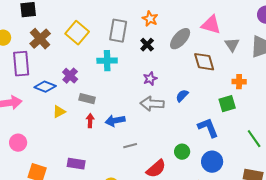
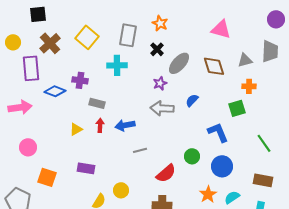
gray ellipse: (180, 39) -> (179, 63), moved
gray triangle: (232, 45) -> (245, 60), moved, turned 49
purple cross: (70, 76) -> (80, 80), turned -35
yellow triangle: (59, 112) -> (76, 129), moved

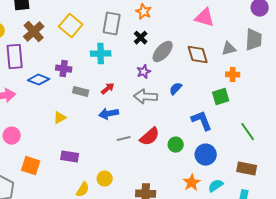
red arrow: (100, 125) -> (108, 89), moved, turned 48
red semicircle: (166, 173) -> (150, 137), moved

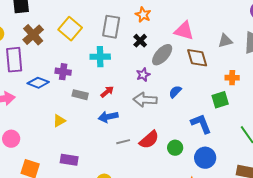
pink triangle: (205, 18) -> (184, 31), moved
gray triangle: (229, 49) -> (225, 41), moved

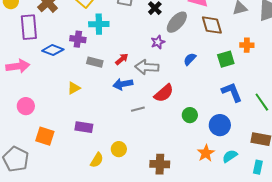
cyan cross: (100, 57) -> (99, 24), moved
gray arrow: (145, 100) -> (147, 67), moved
green square: (220, 100) -> (226, 59), moved
blue L-shape: (201, 124) -> (232, 92), moved
red semicircle: (149, 140) -> (164, 93), moved

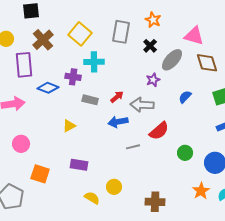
yellow semicircle: (97, 160) -> (92, 198), turned -91

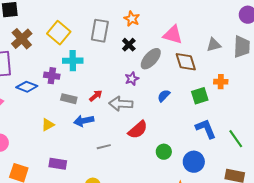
blue arrow: (118, 122) -> (84, 121), moved
gray line: (133, 147) -> (104, 147), moved

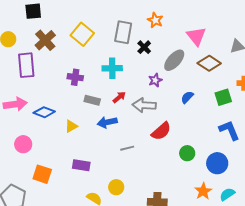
pink triangle: (173, 35) -> (196, 36), turned 35
black cross: (129, 45) -> (144, 47), moved
cyan cross: (73, 61) -> (112, 68), moved
brown diamond: (186, 62) -> (209, 63), turned -40
blue diamond: (27, 87) -> (44, 112), moved

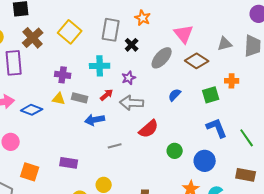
purple star: (155, 80) -> (129, 78), moved
yellow triangle: (71, 126) -> (59, 99), moved, turned 40

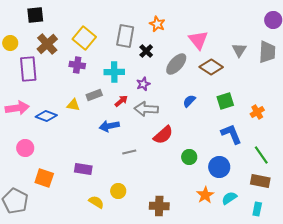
gray triangle: (225, 44) -> (239, 50), turned -42
purple cross: (63, 75) -> (77, 65), moved
orange cross: (232, 81) -> (257, 112), moved, turned -32
gray rectangle: (80, 98) -> (94, 95), moved, turned -35
green line: (247, 138) -> (261, 155), moved

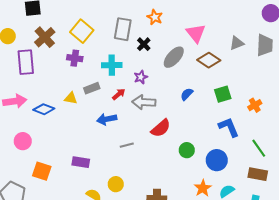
gray triangle: (239, 50) -> (237, 43), turned 35

